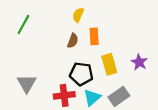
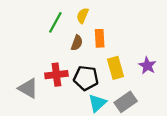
green line: (23, 25) -> (55, 22), moved
gray triangle: (27, 84) -> (28, 88), turned -30
red cross: (64, 95) -> (56, 75), moved

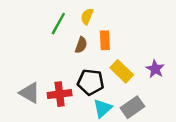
yellow rectangle: (116, 68) -> (122, 71), turned -30
red cross: (56, 75) -> (60, 94), moved

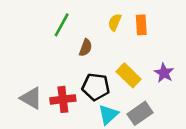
yellow semicircle: (87, 16) -> (115, 22), moved
orange rectangle: (105, 40) -> (141, 25), moved

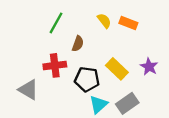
yellow semicircle: (115, 22) -> (104, 21), turned 119
orange rectangle: (141, 25) -> (128, 23), turned -66
red cross: (63, 99) -> (55, 65), moved

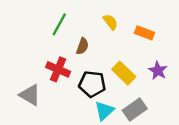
orange rectangle: (128, 23) -> (144, 33), moved
red cross: (55, 65) -> (58, 69), turned 30

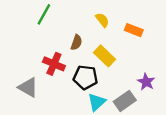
green line: (59, 24) -> (44, 14), moved
purple star: (158, 71) -> (146, 82), moved
yellow rectangle: (124, 73) -> (105, 56), moved

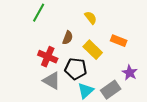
orange rectangle: (134, 30) -> (119, 41), moved
gray triangle: (28, 87) -> (52, 81), moved

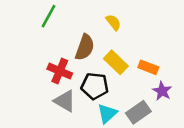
brown semicircle: (68, 38) -> (85, 47), size x1.5
orange rectangle: (119, 41) -> (148, 67), moved

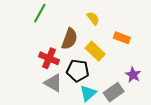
orange rectangle: (148, 67) -> (122, 38), moved

